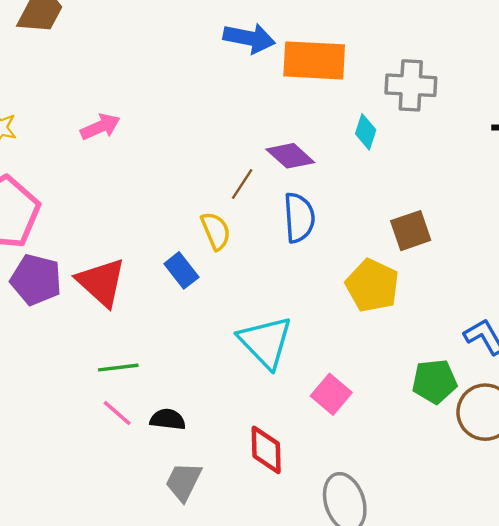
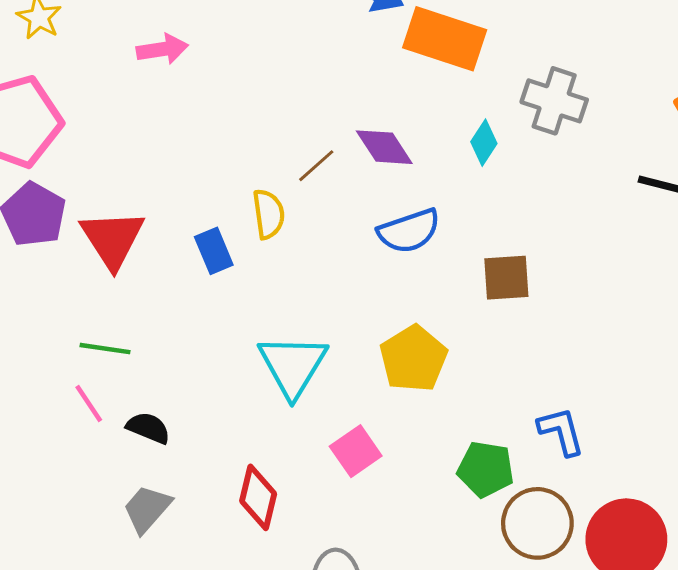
blue semicircle: (299, 218) -> (409, 231), moved, turned 60
yellow pentagon: (372, 286) -> (413, 359), moved

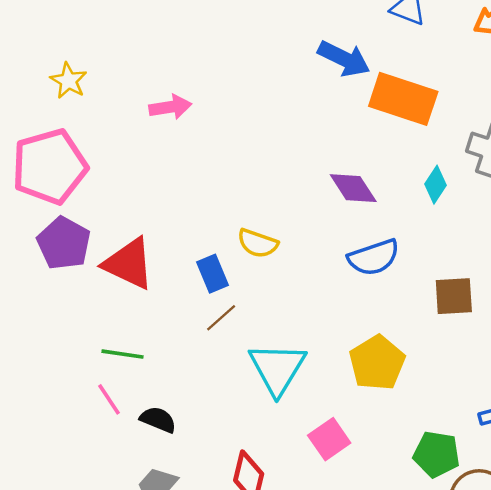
brown line: (316, 166) -> (221, 318), moved
yellow semicircle: (269, 214) -> (258, 243), turned 117
red triangle: (112, 239) -> (129, 264), turned -32

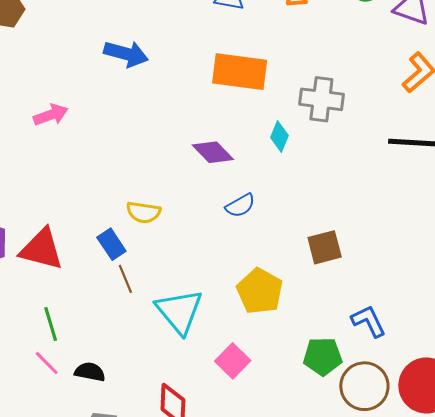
blue arrow: (344, 59) -> (126, 54), moved
blue semicircle: (374, 257) -> (240, 206), size x0.7
brown square: (454, 296) -> (325, 247), moved
brown line: (221, 318) -> (125, 279), turned -60
green line: (122, 354) -> (51, 324), turned 76

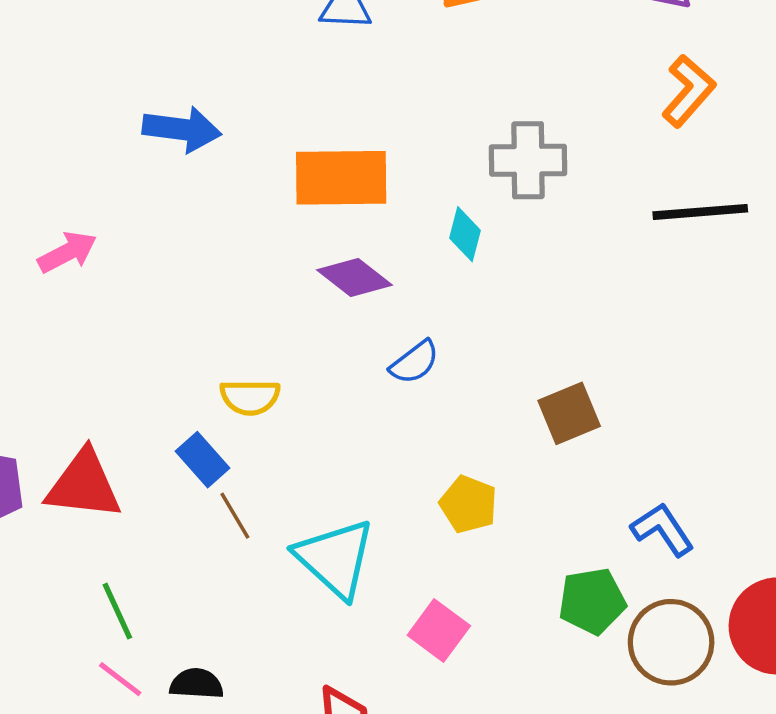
orange rectangle: (240, 72) -> (341, 178), moved
yellow pentagon: (260, 291) -> (468, 504), size x0.7

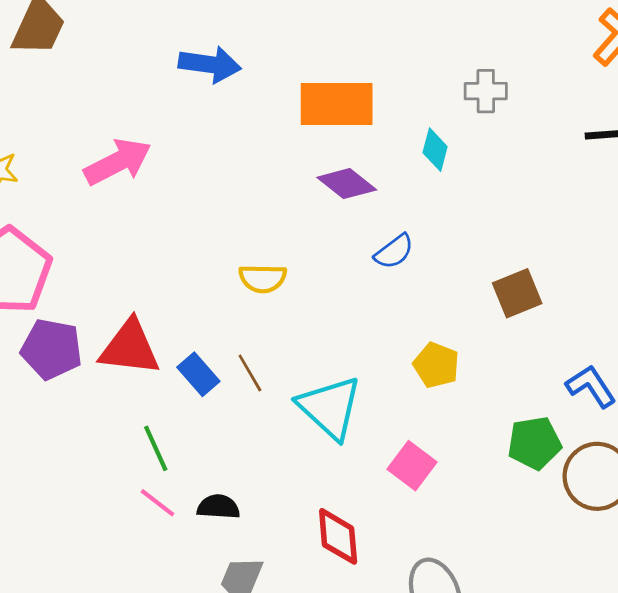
gray cross: (528, 160) -> (486, 91), size x0.7
pink arrow: (67, 252) -> (118, 162), size x1.4
blue rectangle: (203, 460) -> (198, 374), moved

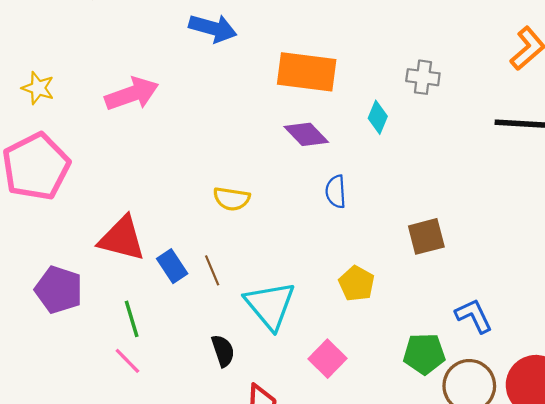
blue semicircle: (394, 252) -> (336, 192), turned 116
purple pentagon: (51, 349) -> (59, 290), moved
black semicircle: (218, 507) -> (223, 351), moved, turned 60

